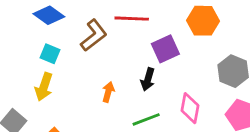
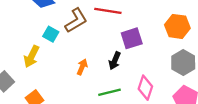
orange hexagon: (203, 21) -> (177, 26), moved
cyan square: (50, 54) -> (51, 34), moved

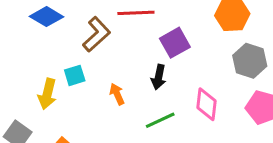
cyan square: (51, 34) -> (75, 75), moved, turned -35
orange arrow: (82, 67) -> (117, 94), turned -35

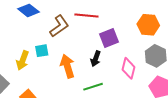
orange arrow: (117, 94) -> (67, 66), size x1.6
pink diamond: (206, 104) -> (128, 68), moved

